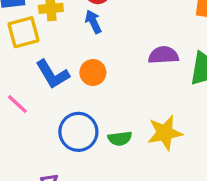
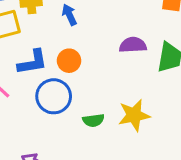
blue L-shape: (52, 74) -> (32, 62), turned -68
blue circle: (78, 132) -> (54, 96), moved

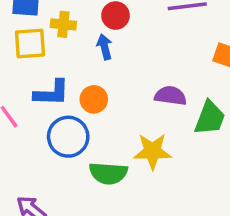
yellow star: (134, 115) -> (152, 151), moved
green semicircle: (93, 120) -> (108, 173), size x1.5

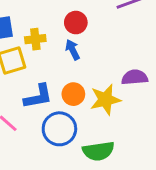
yellow star: (152, 151) -> (105, 100), moved

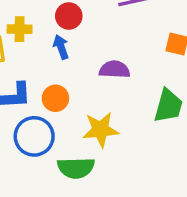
purple semicircle: (135, 77) -> (115, 70), moved
yellow star: (105, 100) -> (101, 130), moved

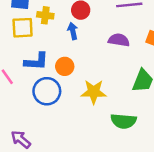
purple semicircle: (115, 70) -> (119, 40), moved
green semicircle: (76, 168) -> (123, 121), moved

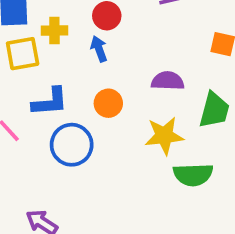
purple semicircle: (119, 40) -> (168, 81), moved
orange circle: (65, 66) -> (108, 103), moved
yellow star: (94, 92) -> (164, 136), moved

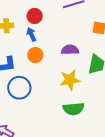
orange circle: (108, 103) -> (35, 55), moved
green semicircle: (193, 175) -> (74, 109), moved

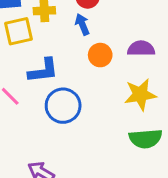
orange circle: (35, 55) -> (100, 55), moved

